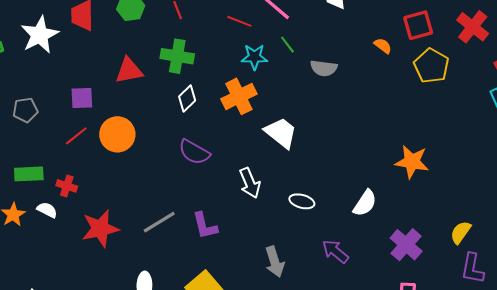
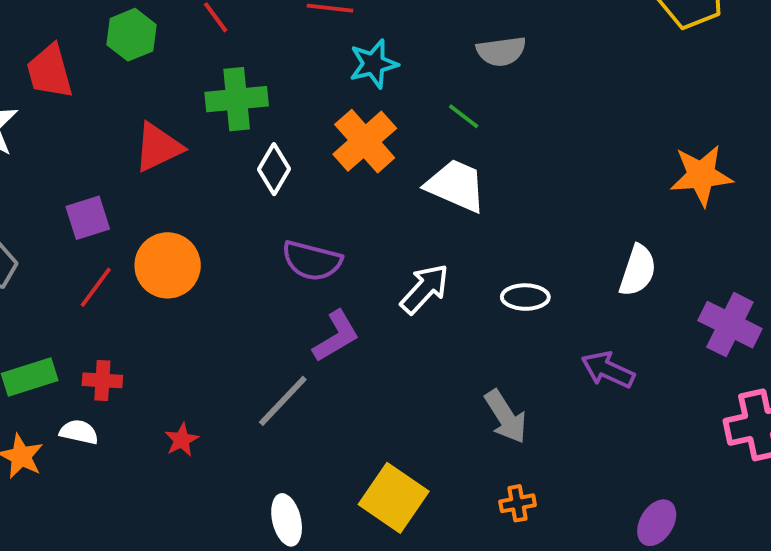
green line: (287, 45) -> (464, 116), moved
white arrow: (250, 183) -> (425, 289), turned -100
purple L-shape: (205, 226) -> (336, 336), moved, turned -92
red star: (100, 229) -> (182, 440), size x0.5

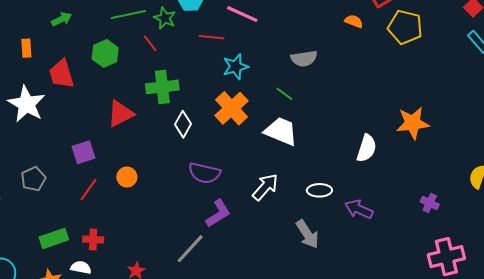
orange circle: (168, 265) -> (127, 177), size x0.6
white semicircle: (638, 271) -> (367, 148), moved
purple cross: (730, 325) -> (430, 203), size x0.6
purple arrow: (608, 370) -> (359, 209), moved
gray arrow: (506, 417) -> (307, 234), moved

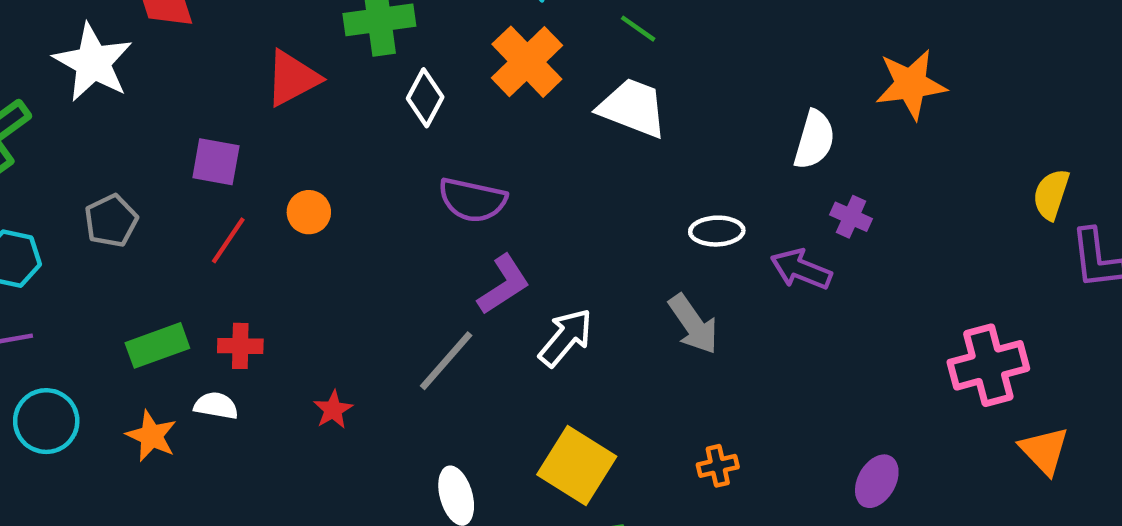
purple square: (84, 152) -> (216, 162), turned 30
white arrow: (265, 187) -> (566, 337), moved
purple cross: (430, 203) -> (851, 217), moved

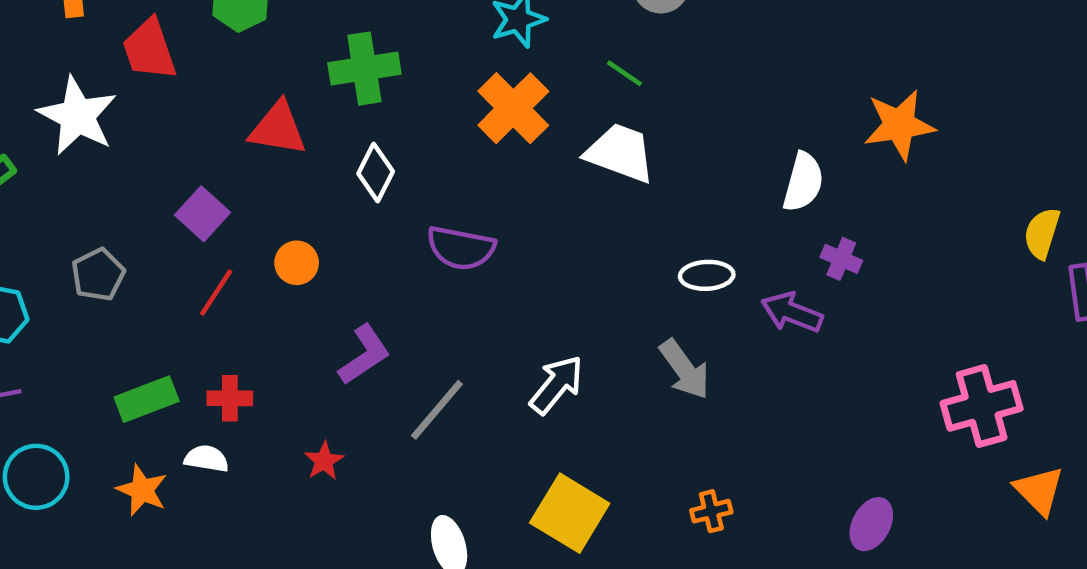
red triangle: (292, 78) -> (278, 129), turned 38
white diamond: (425, 98) -> (376, 173), moved
purple square: (216, 162) -> (202, 214), turned 33
purple L-shape: (504, 285) -> (364, 355), moved

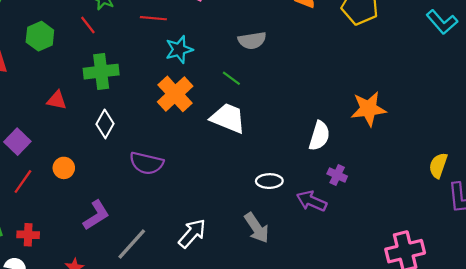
red triangle: (278, 129) -> (57, 100), size x0.7

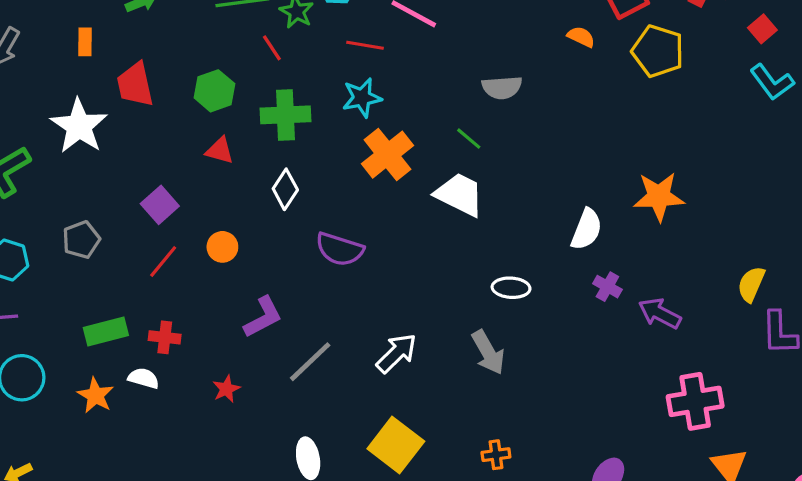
green hexagon: (40, 36) -> (214, 91), moved
cyan star: (179, 50) -> (362, 98), moved
purple arrow: (312, 201) -> (660, 313), moved

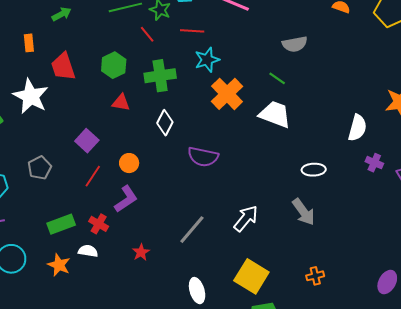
red line: (365, 45) -> (192, 31), moved
purple L-shape: (263, 317) -> (126, 199), moved
red cross: (165, 337) -> (99, 224), turned 30

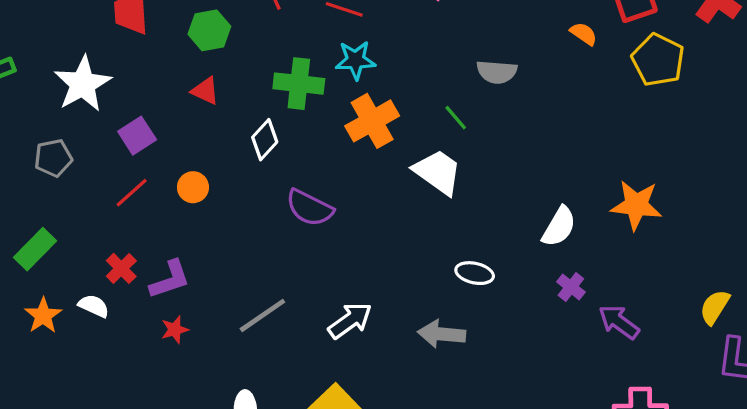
green cross: (160, 76) -> (299, 84), moved
white star: (31, 96) -> (83, 84), moved
purple L-shape: (126, 199) -> (170, 279), moved
gray arrow: (304, 212) -> (442, 334), turned 116
green rectangle: (61, 224) -> (35, 249), moved, turned -40

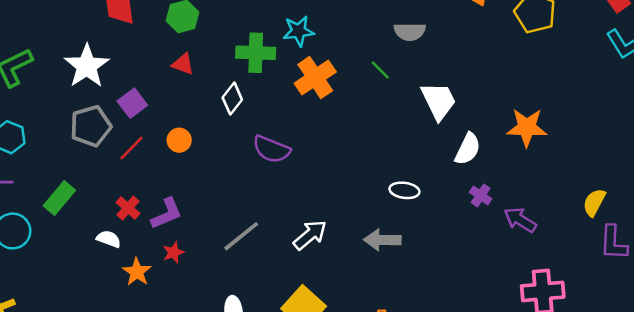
gray pentagon: (53, 158) -> (91, 126), moved, size x1.4
white trapezoid: (438, 172) -> (439, 101), moved, turned 33
orange star: (43, 316) -> (137, 272), moved

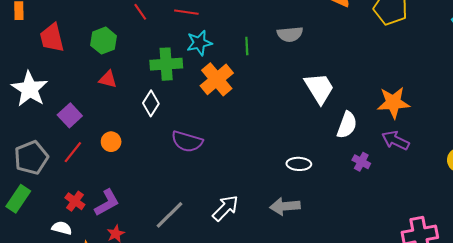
green line: (380, 70) -> (247, 46), moved, turned 48
gray pentagon: (91, 126) -> (31, 158), moved
purple arrow: (520, 220) -> (395, 140), moved

